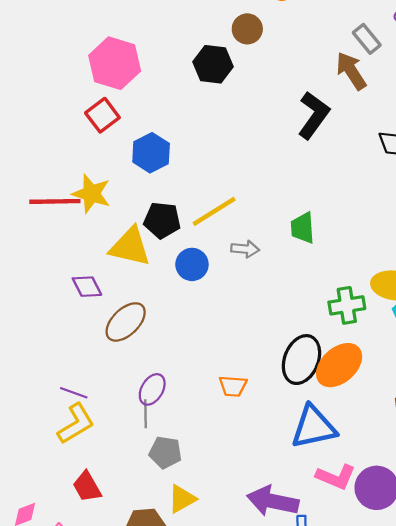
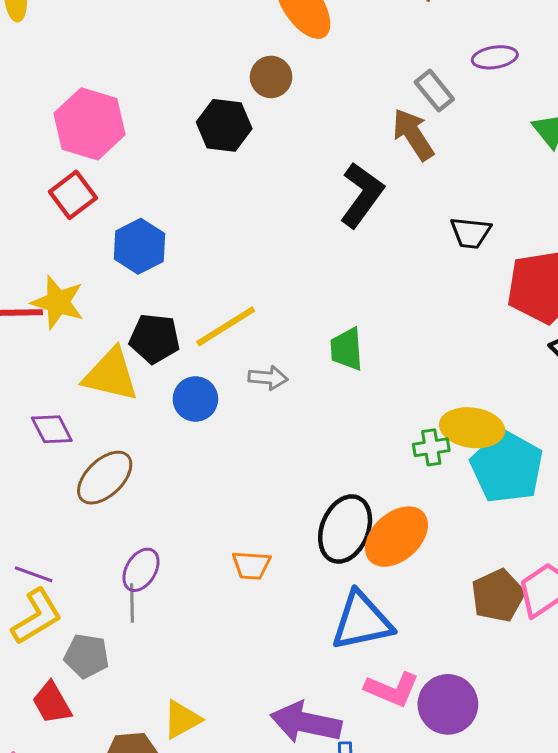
green cross: (347, 305) -> (431, 447), moved, size x0.7
gray pentagon: (165, 452) -> (87, 656), moved

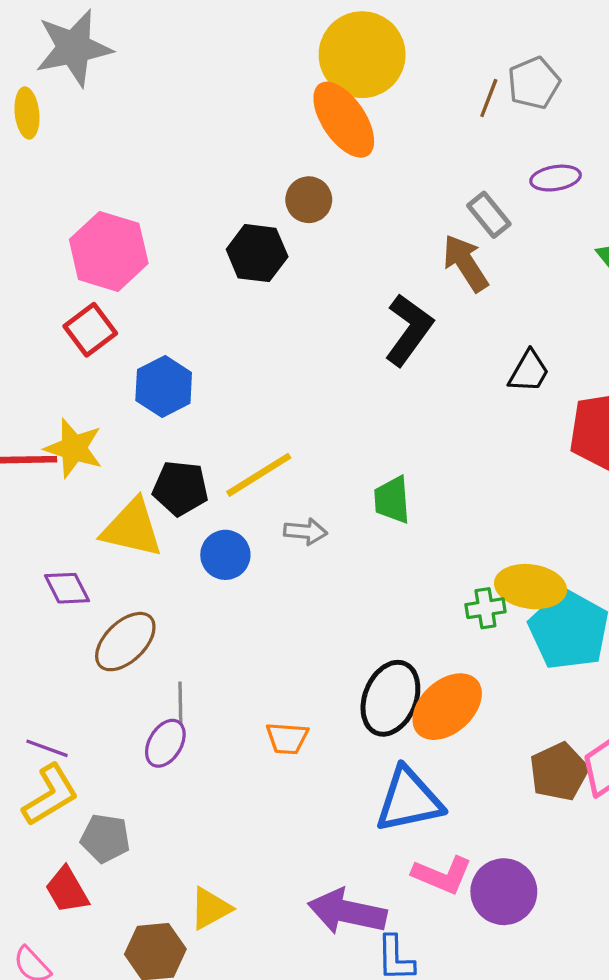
black trapezoid: (471, 233) -> (529, 371), turned -66
gray line: (132, 603) -> (180, 703), moved

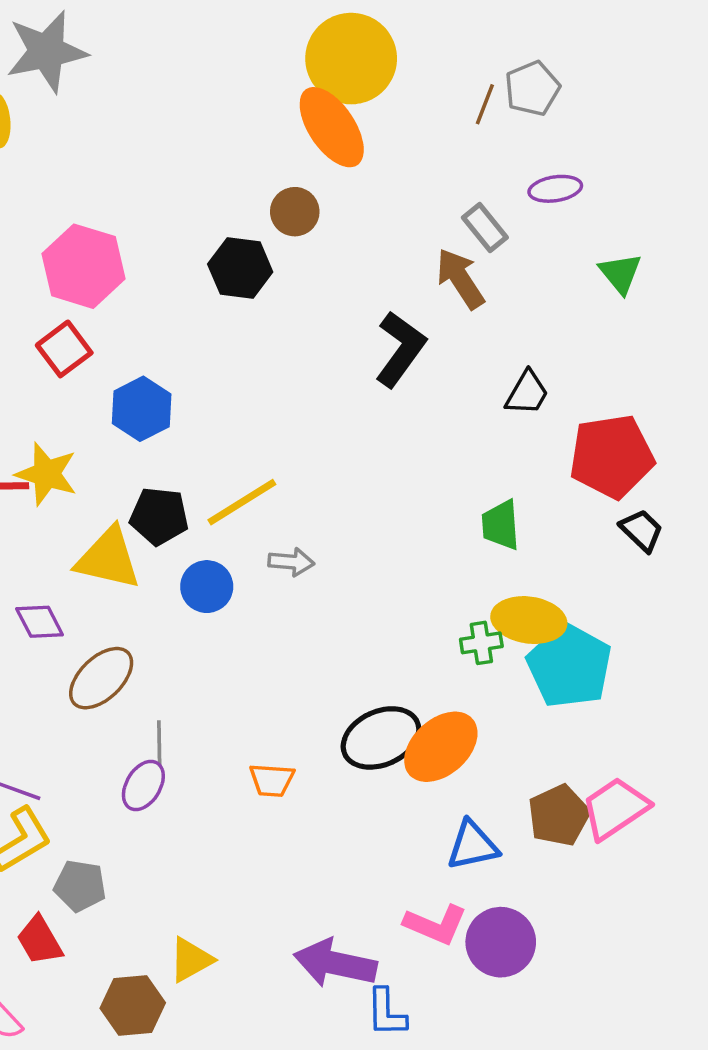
green trapezoid: (392, 500) -> (501, 525), moved
black ellipse: (390, 698) -> (381, 738), turned 44
blue triangle: (409, 800) -> (473, 845), moved, size x0.7

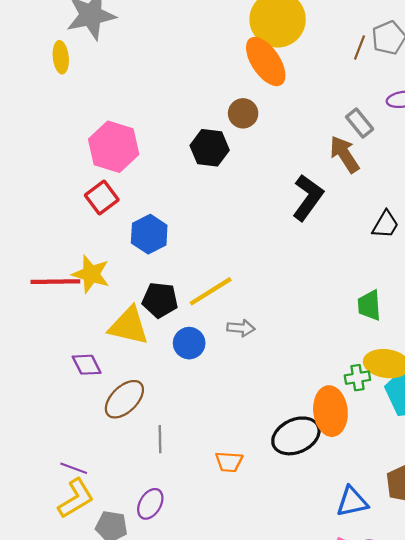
orange ellipse: (441, 747) -> (330, 411), moved, turned -54
purple ellipse: (143, 785) -> (150, 504), moved

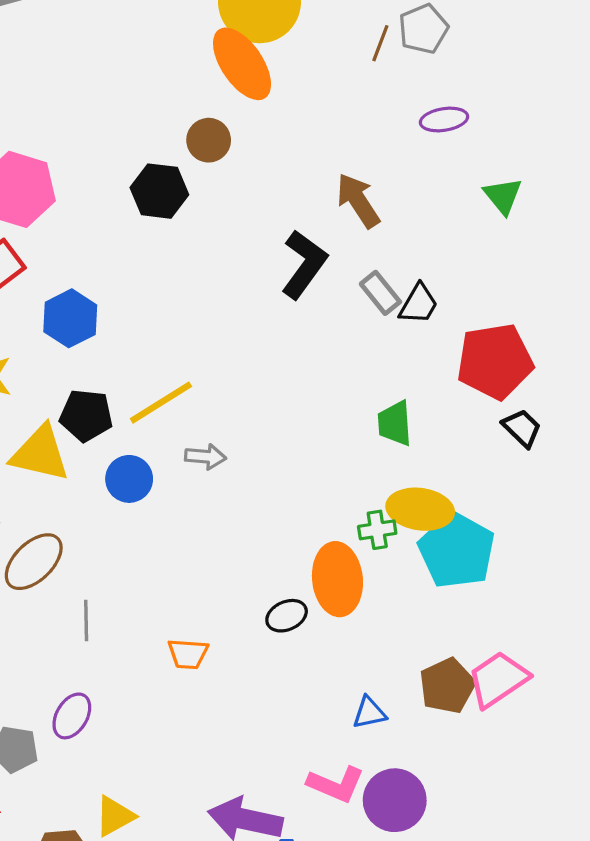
gray rectangle: (360, 123) -> (380, 293), moved
black ellipse: (296, 436) -> (287, 616), size x0.6
blue triangle: (352, 502) -> (369, 713), size x0.7

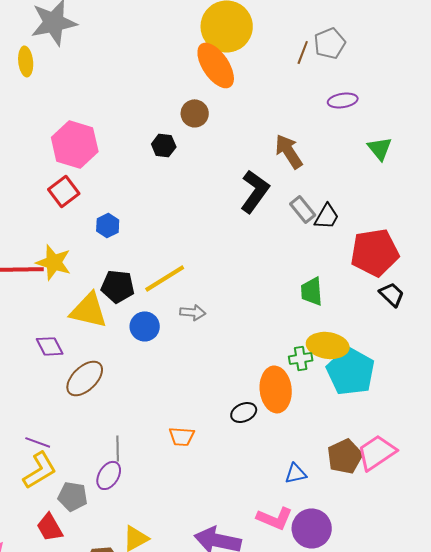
black hexagon: (159, 191) -> (164, 145), size x0.7
blue hexagon: (70, 318) -> (108, 225), size x0.7
gray line: (86, 620) -> (118, 448), moved

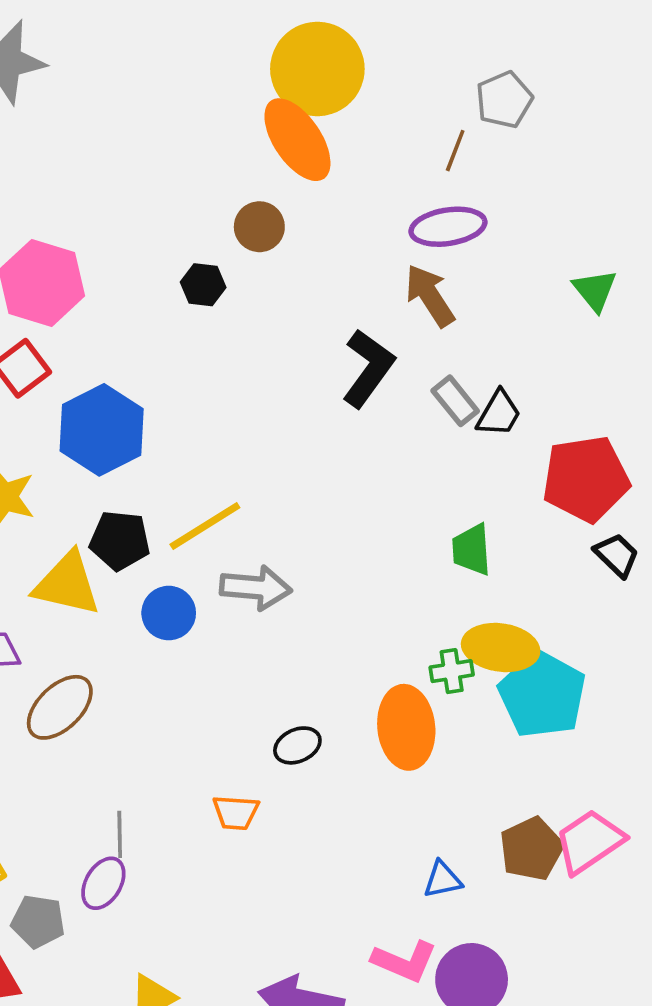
brown line: (303, 52) -> (455, 151), moved
purple ellipse: (343, 100) -> (448, 227), moved, size x1.4
blue hexagon: (108, 225) -> (102, 430), size x2.0
gray arrow: (193, 312) -> (256, 588), size x1.5
black ellipse: (244, 412) -> (297, 745), moved

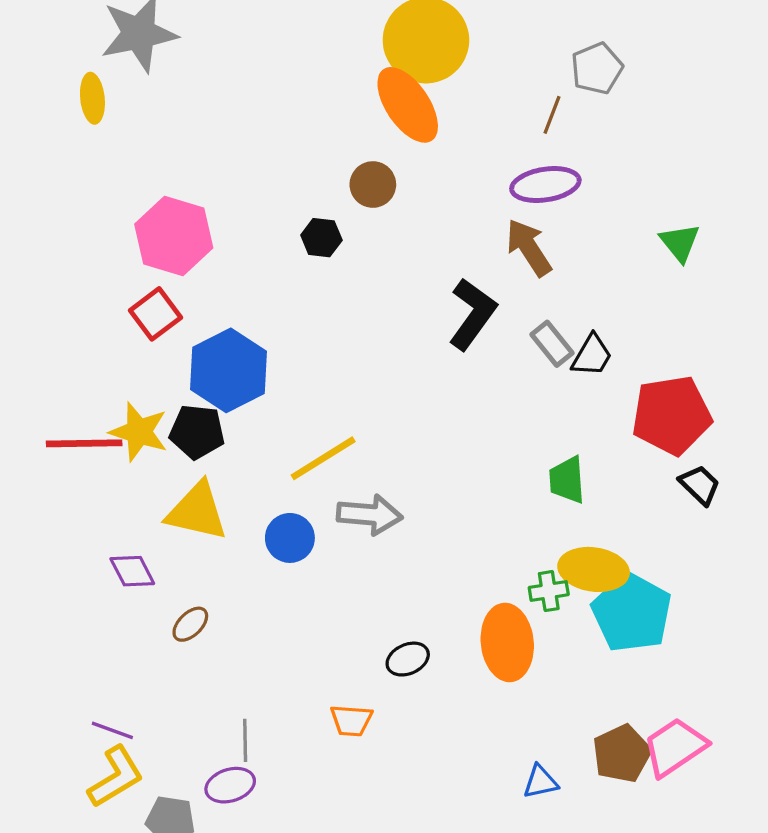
black pentagon: (120, 540) -> (197, 432), moved
brown ellipse: (60, 707) -> (190, 624), size x0.6
purple ellipse: (103, 883) -> (230, 785), turned 42

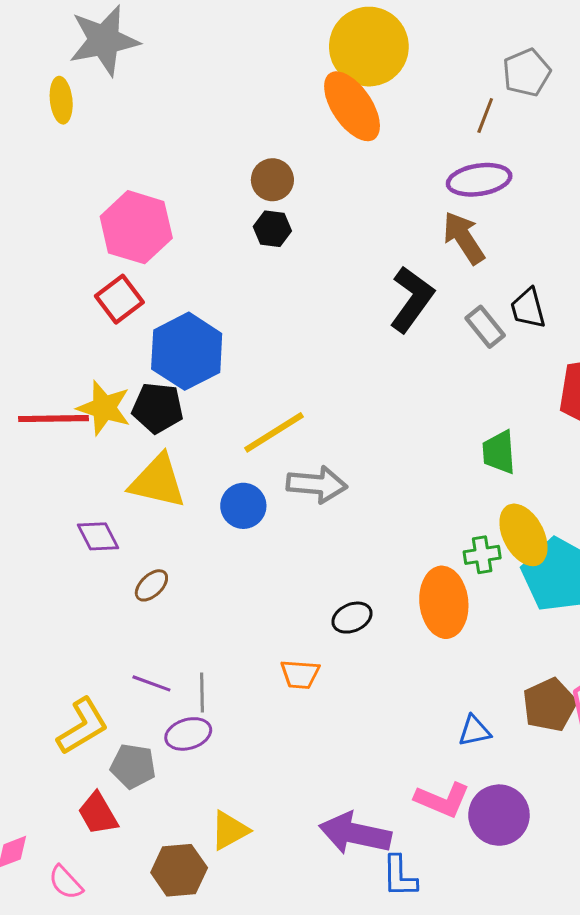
brown circle: (373, 185) -> (272, 180), moved
black trapezoid: (592, 355) -> (528, 308), moved, turned 135
yellow ellipse: (594, 569) -> (523, 535), turned 54
purple line: (112, 730) -> (151, 683), moved

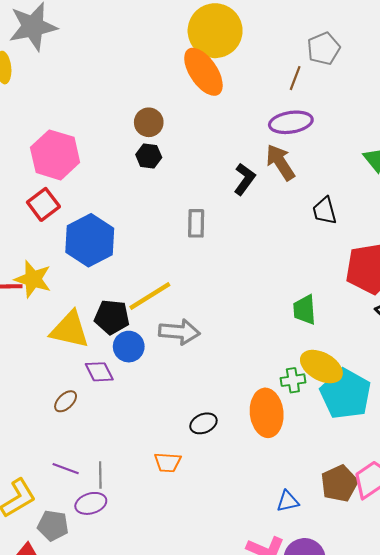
black L-shape: (412, 299) -> (245, 179), moved, size x0.7
gray rectangle: (485, 327) -> (196, 223), moved, turned 40
black pentagon: (158, 408) -> (112, 317), moved
yellow ellipse: (523, 535) -> (321, 367), turned -33
purple diamond: (98, 536) -> (99, 372), moved

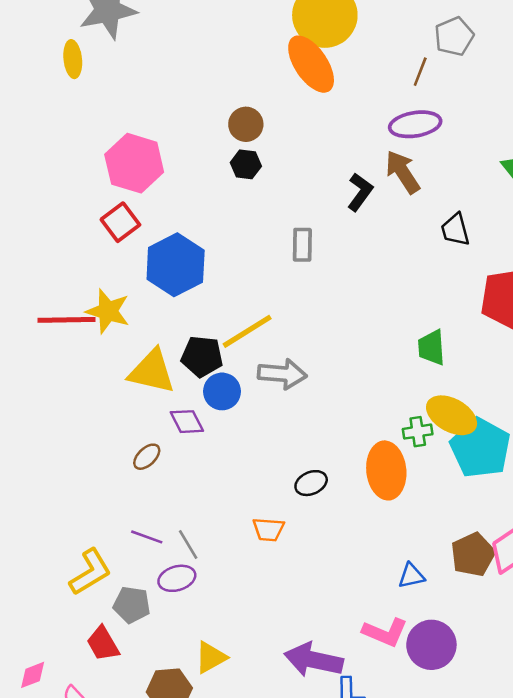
gray line: (100, 475) -> (188, 544), turned -30

